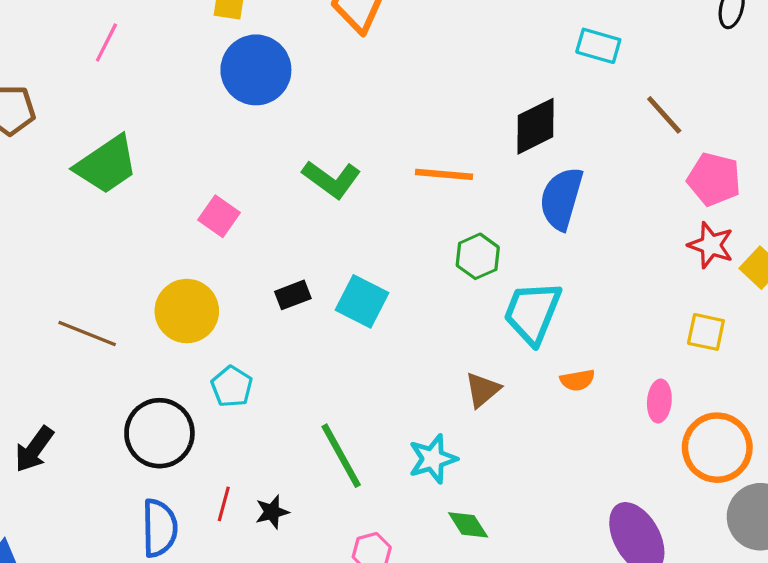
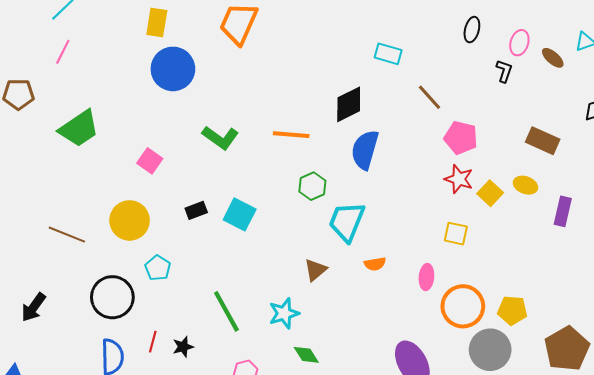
pink line: (106, 43) -> (63, 52), moved

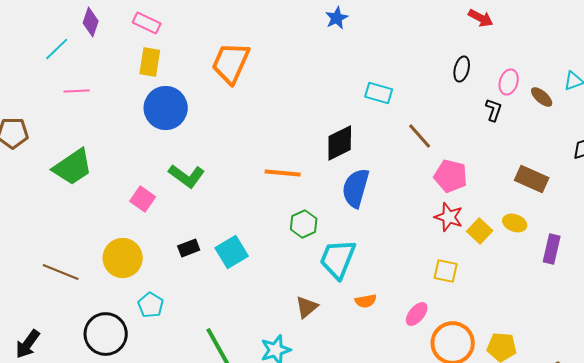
pink line: (63, 52) -> (77, 91), moved, turned 60
green L-shape: (220, 138) -> (187, 176), moved
cyan square: (240, 214) -> (232, 252), turned 32
pink ellipse: (426, 277) -> (417, 314), turned 35

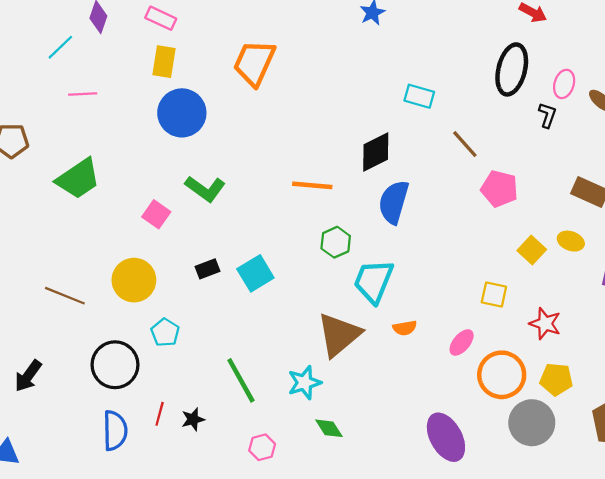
black ellipse: (462, 69) -> (512, 69), size x1.8
red star: (449, 217) -> (545, 324), moved
brown triangle: (307, 307) -> (339, 335), size x1.8

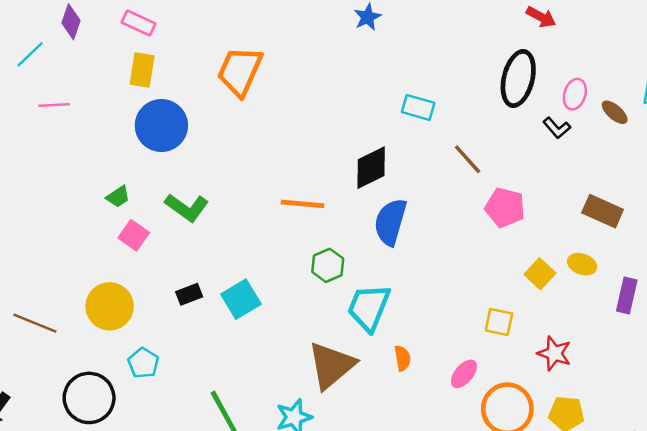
black L-shape: (547, 115) -> (557, 128), turned 120
green trapezoid: (78, 179) -> (118, 197), moved, size x0.5
orange semicircle: (405, 328) -> (402, 358), turned -90

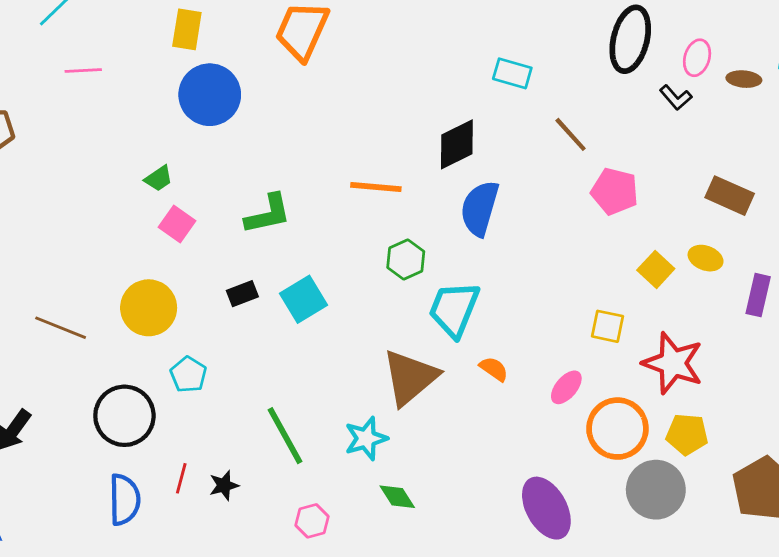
brown ellipse: (615, 112) -> (744, 79), turned -36
green L-shape: (187, 207) -> (268, 214), moved, turned -48
red star: (554, 353) -> (673, 363), size x1.5
orange semicircle: (402, 358) -> (494, 369), turned -45

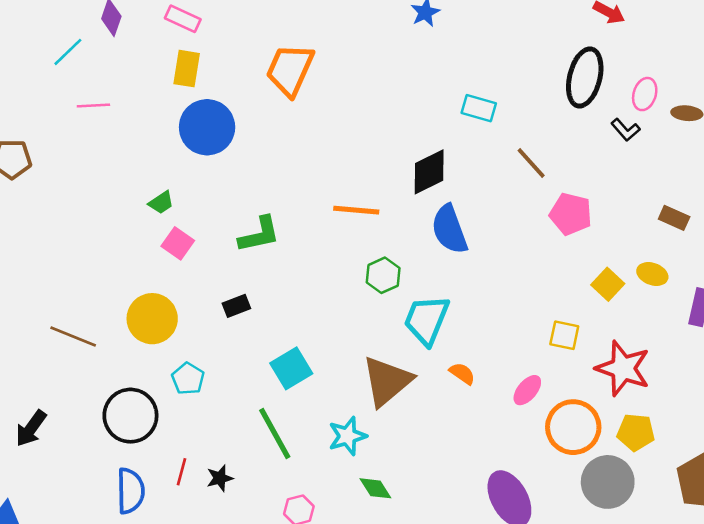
brown rectangle: (730, 196) -> (674, 218), size x0.7
blue semicircle: (480, 208) -> (449, 229), turned -36
cyan square: (303, 299) -> (291, 368), moved

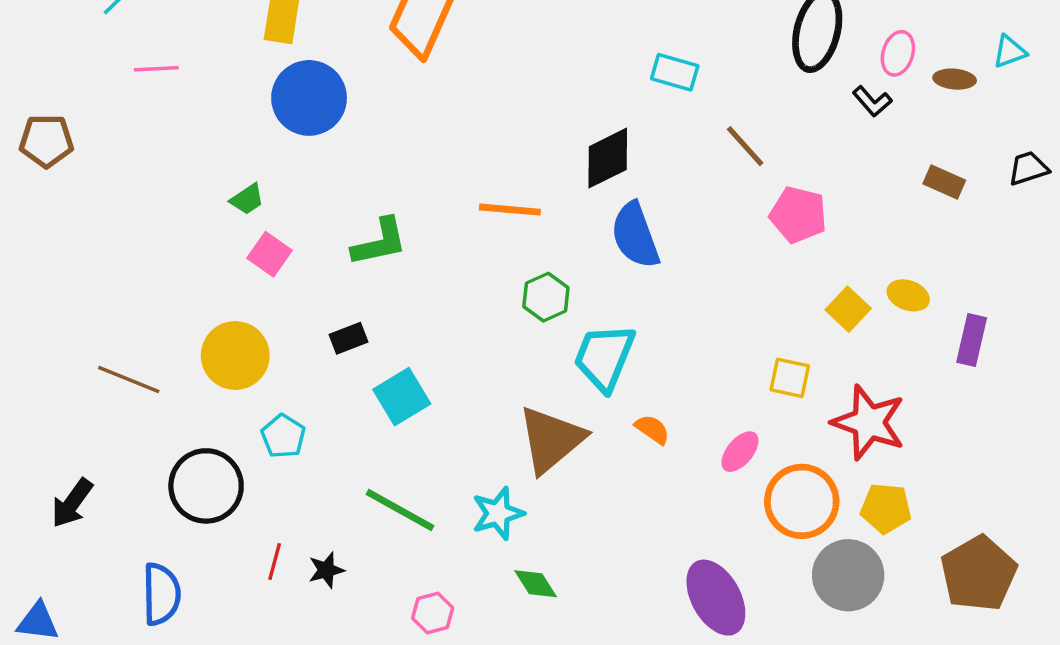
brown rectangle: (674, 218) -> (944, 182), moved
cyan square: (291, 368) -> (402, 397), moved
green line: (275, 433) -> (400, 510), turned -32
blue semicircle: (130, 491) -> (161, 594), moved

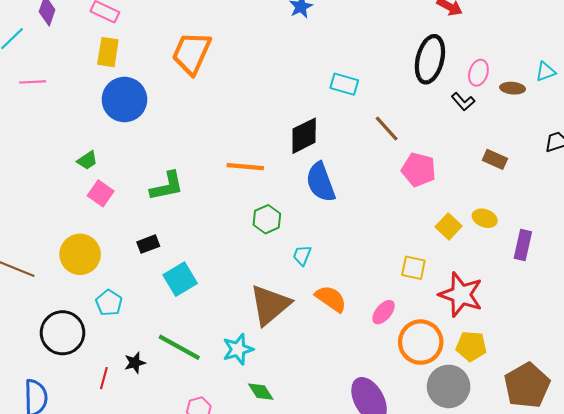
brown rectangle: (944, 182) -> (495, 159), moved
cyan trapezoid: (604, 357) -> (302, 255), size x0.5
orange semicircle: (652, 429) -> (331, 299), size x1.5
black star: (326, 570) -> (135, 363), moved

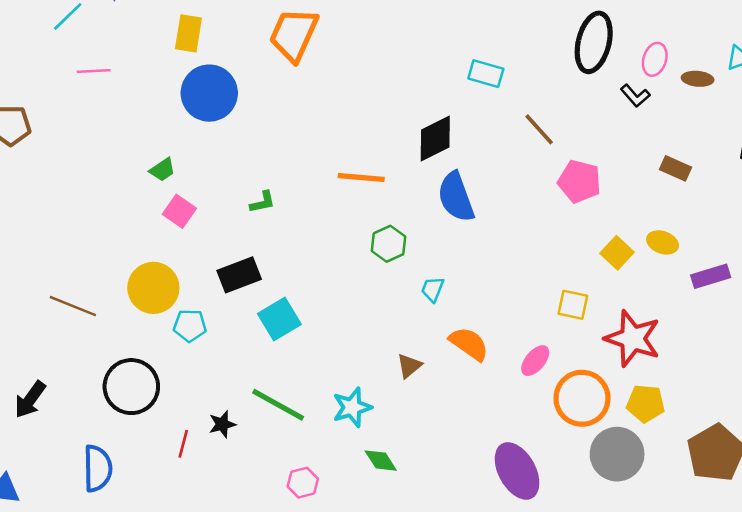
green L-shape: (167, 186) -> (262, 202), size x0.6
black rectangle: (148, 244) -> (239, 275), size x1.5
purple rectangle: (523, 245) -> (711, 276), turned 60
cyan pentagon: (109, 303) -> (190, 326), moved, turned -30
brown triangle: (270, 305) -> (409, 366), moved, size x0.5

